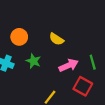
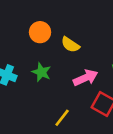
orange circle: (19, 37) -> (40, 32), moved

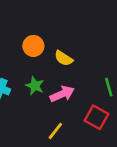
pink arrow: (86, 78) -> (62, 94), moved

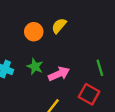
yellow semicircle: (64, 58) -> (59, 26), moved, turned 98

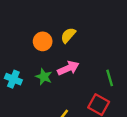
pink arrow: (59, 74) -> (68, 68), moved

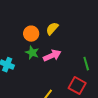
green star: (44, 77) -> (32, 53), moved

